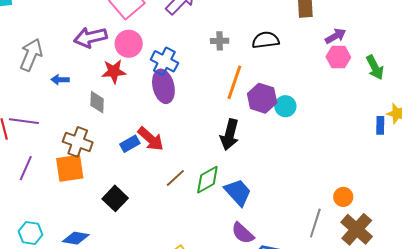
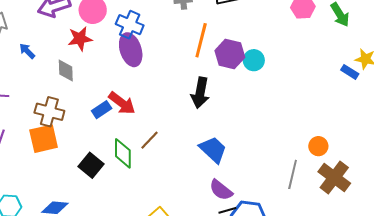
blue arrow: (60, 80) -> (27, 51), turned 48
blue rectangle: (380, 125) -> (350, 72), turned -54
green diamond: (207, 180) -> (123, 153), moved, turned -56

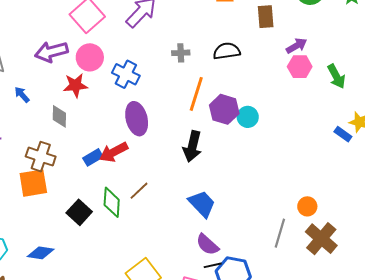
purple ellipse: (131, 50) -> (137, 119), moved
red arrow: (122, 103) -> (114, 152), turned 112

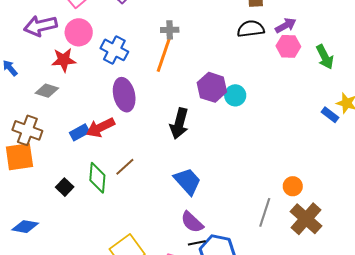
black semicircle: (227, 51) -> (251, 29), moved
orange line: (196, 94) -> (164, 55), moved
gray diamond: (59, 116) -> (47, 91), turned -75
black square: (79, 212) -> (65, 187), size x0.7

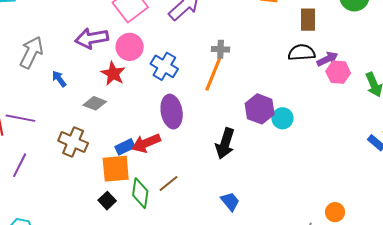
purple arrow: (286, 25) -> (327, 59), moved
red star: (64, 60) -> (113, 74), turned 30
orange square: (19, 157) -> (116, 169), moved
blue trapezoid: (187, 181) -> (230, 201), size x0.7

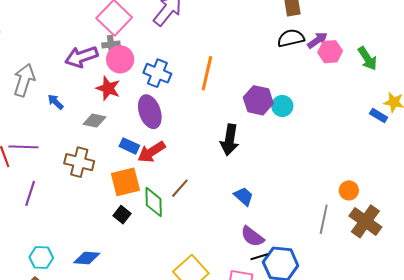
gray cross: (221, 49) -> (111, 45), moved
purple ellipse: (172, 112) -> (150, 112), moved
blue rectangle: (125, 147) -> (129, 146), moved, turned 60

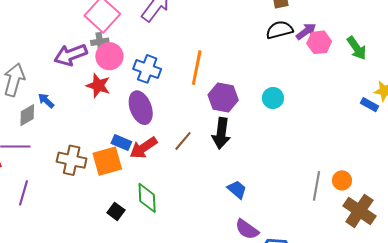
purple hexagon: (258, 100) -> (223, 97), moved
gray diamond: (94, 121) -> (27, 115), moved, turned -40
orange square: (125, 182) -> (107, 161), moved
brown line: (180, 188) -> (183, 141), moved
gray line: (324, 219) -> (317, 186), moved

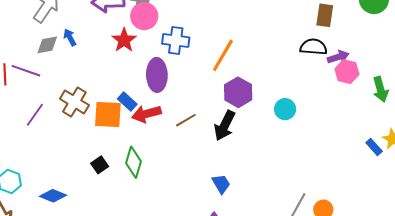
blue cross: (147, 69) -> (176, 41), turned -32
purple line: (23, 193) -> (35, 115), moved

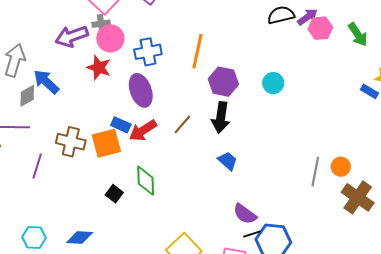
blue arrow: (70, 37) -> (46, 82), size x1.6
blue trapezoid: (221, 184) -> (228, 161), moved

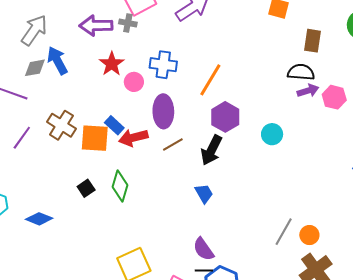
purple arrow: (307, 17) -> (308, 91), moved
pink circle: (110, 38) -> (134, 82), moved, size x0.7
purple ellipse: (141, 90) -> (163, 111), moved

